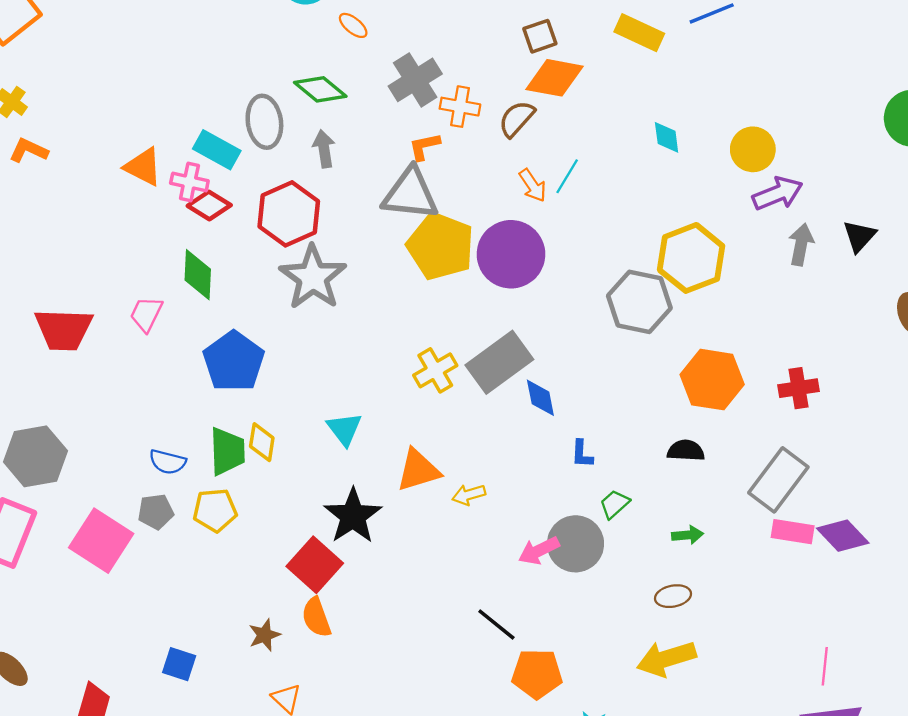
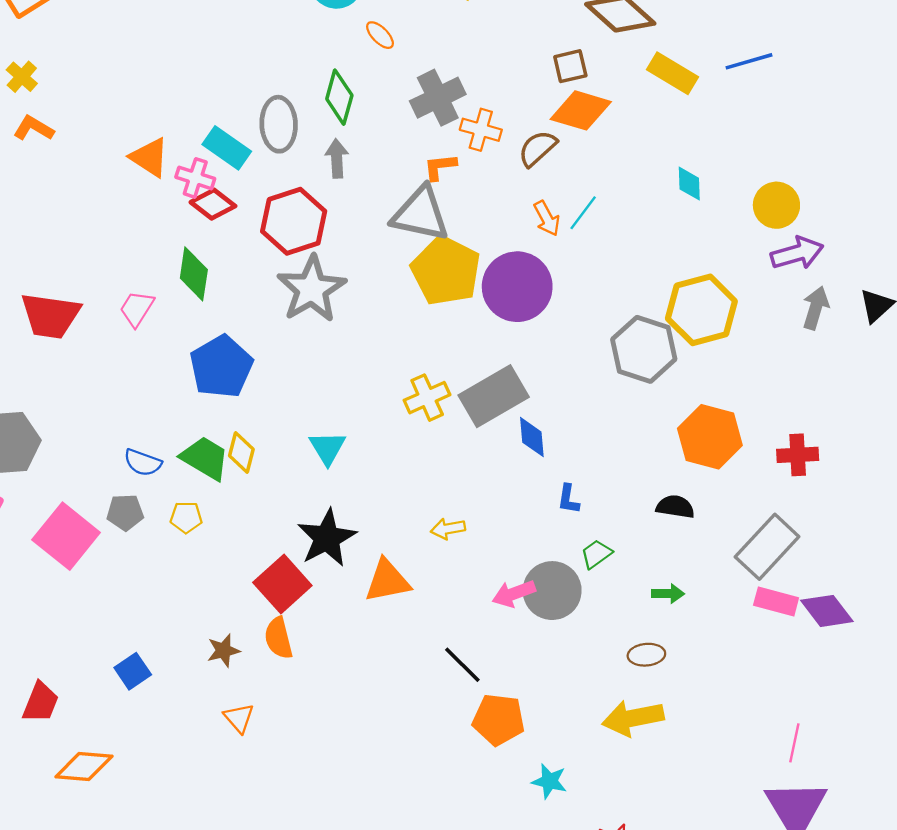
green diamond: (320, 89) -> (339, 97), turned 60
green trapezoid: (227, 451) -> (205, 458), turned -63
orange triangle: (418, 470) -> (387, 581), moved
yellow pentagon: (215, 510) -> (186, 517), size x0.7
blue square: (179, 664) -> (133, 671), turned 32

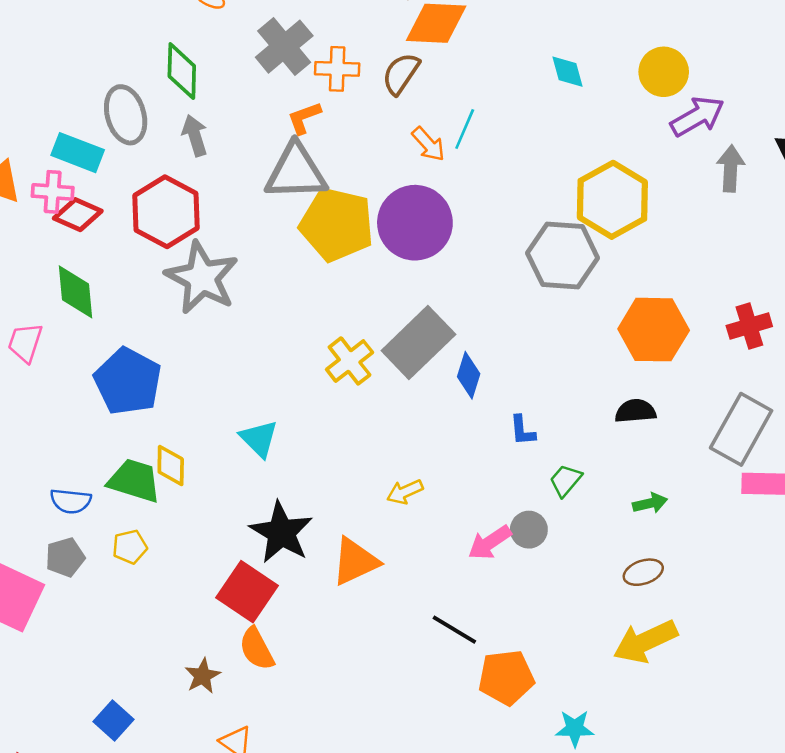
blue diamond: (532, 437) -> (469, 375), turned 36
gray circle: (552, 591) -> (529, 530), size x0.6

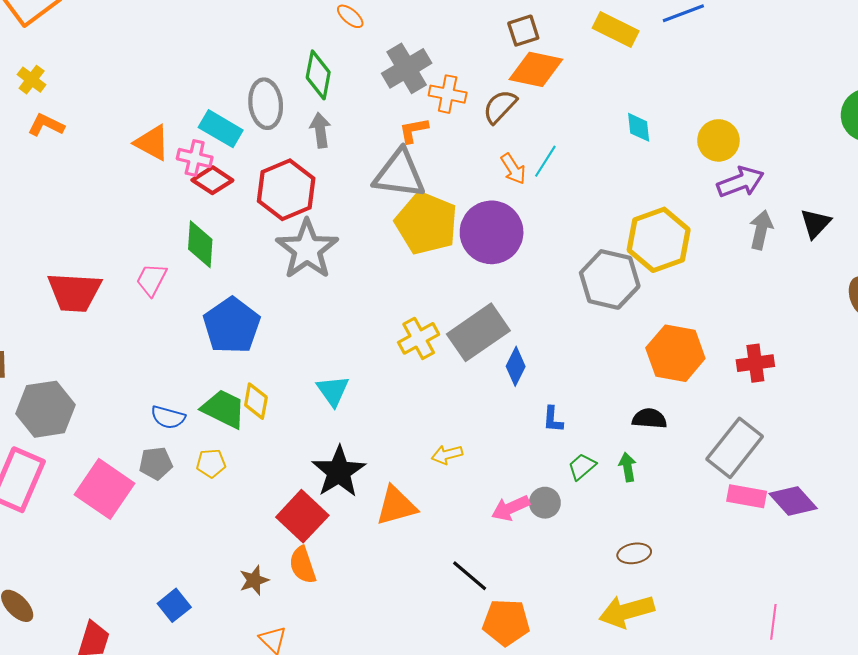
green arrow: (650, 503) -> (628, 467), moved, turned -96

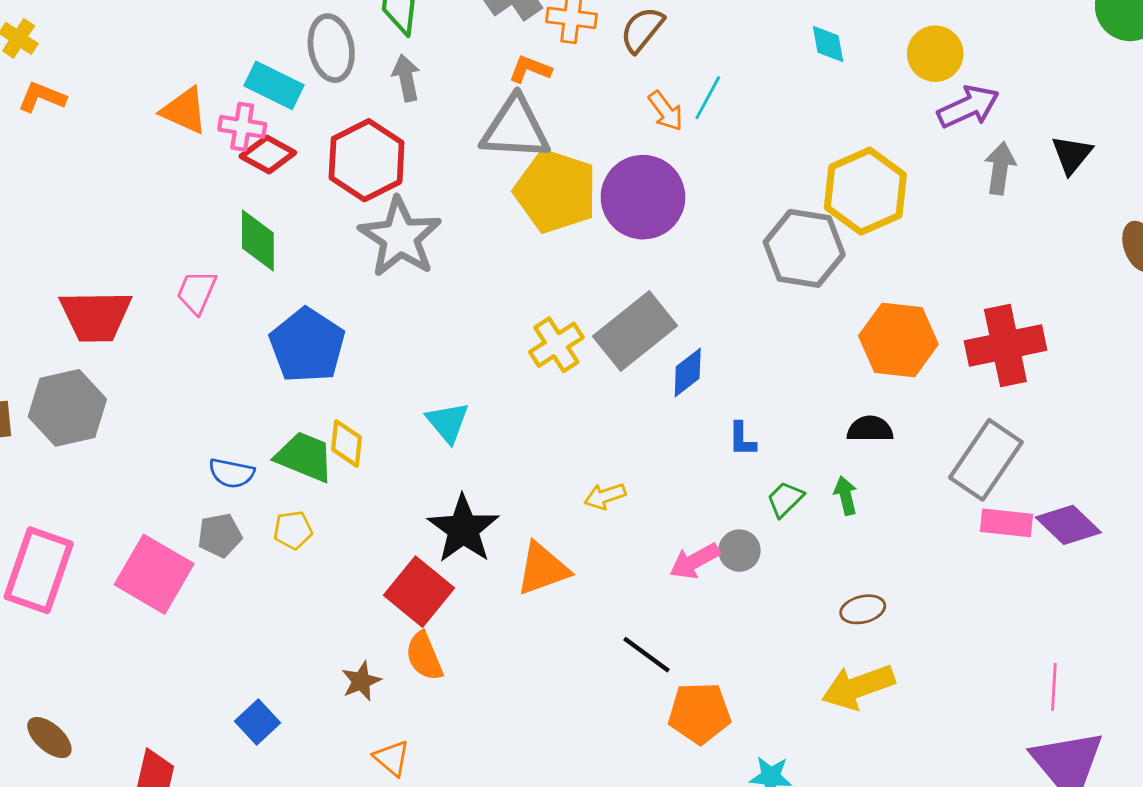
orange L-shape: (414, 130) -> (530, 69), turned 36
red cross: (755, 363) -> (1005, 346), size x1.6
blue diamond: (516, 366) -> (688, 372), turned 30
gray hexagon: (45, 409) -> (67, 408), moved

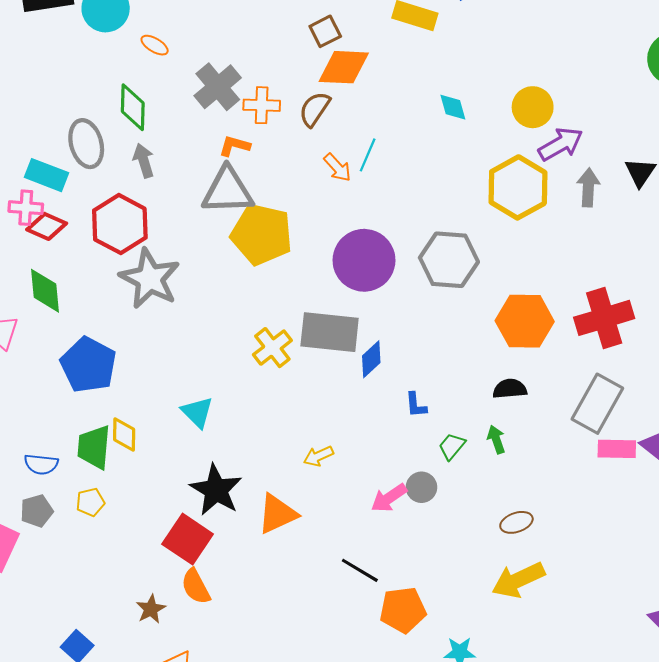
yellow hexagon: (865, 191) -> (518, 187), moved
purple circle: (643, 197) -> (364, 260), moved
gray rectangle: (635, 331) -> (330, 332), turned 50
green trapezoid: (305, 457) -> (94, 447), turned -102

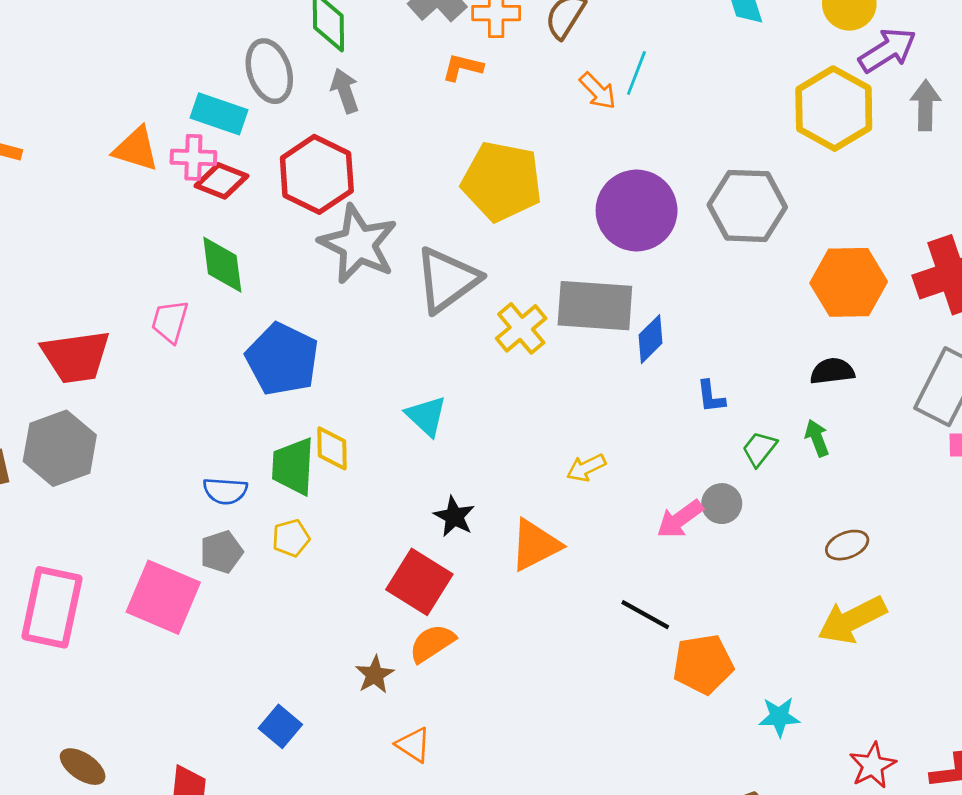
gray triangle: (228, 191) -> (447, 280), moved, turned -32
black star: (216, 490) -> (454, 516), size x0.6
orange semicircle: (196, 587) -> (432, 643), turned 87

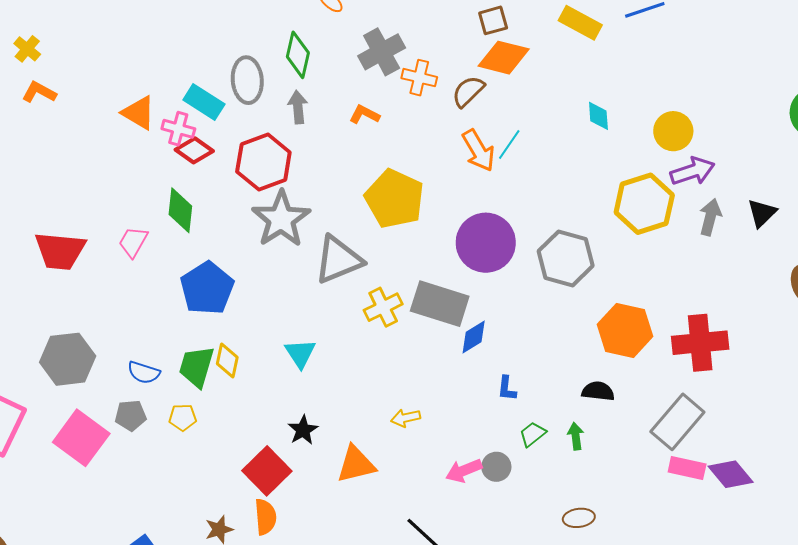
orange L-shape: (463, 67) -> (364, 114), moved
orange arrow: (598, 91) -> (479, 151), size x1.4
gray hexagon: (60, 448) -> (68, 359), moved
orange semicircle: (432, 643) -> (265, 517), turned 105

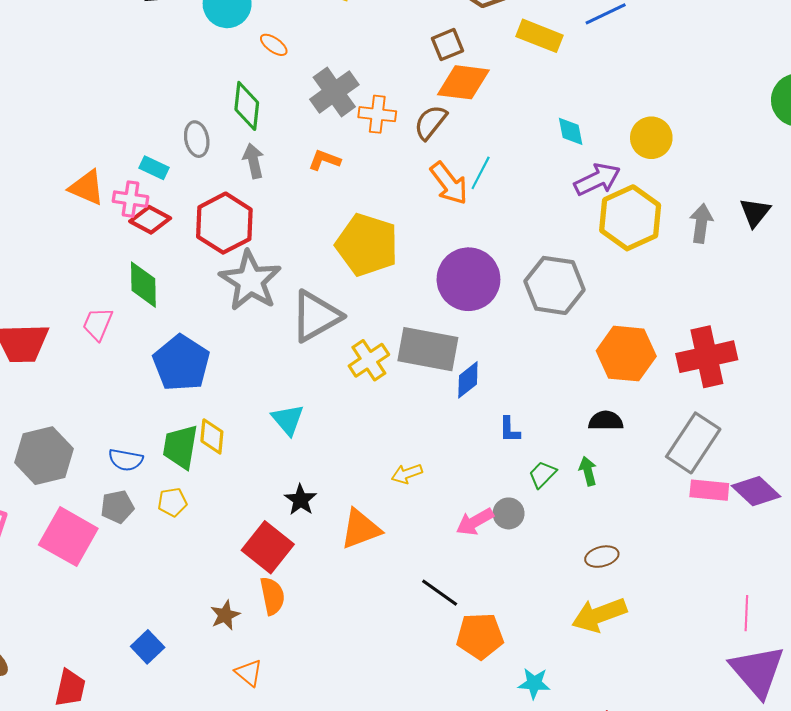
gray ellipse: (247, 80) -> (197, 139), size x0.7
cyan rectangle: (204, 102) -> (154, 168), size x0.7
purple arrow: (693, 171) -> (597, 179), moved

